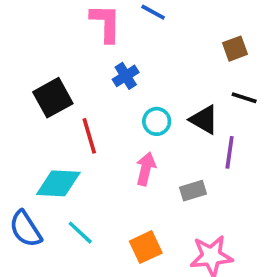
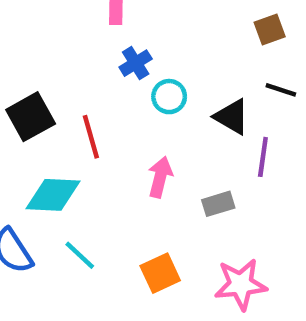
black square: (53, 98) -> (31, 117), moved
cyan circle: (157, 121) -> (169, 97), moved

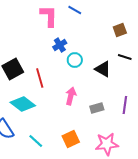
purple line: (263, 157) -> (125, 105), moved
cyan diamond: (53, 195) -> (23, 104), turned 35
cyan line: (80, 255) -> (36, 141), moved

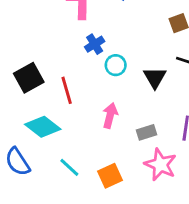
black triangle: (103, 69) -> (155, 78), turned 30
cyan line: (36, 141) -> (69, 167), moved
pink star: (107, 144) -> (160, 165), moved, turned 30

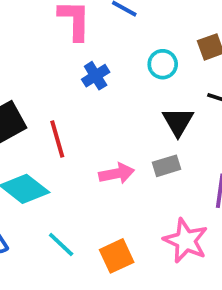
cyan circle: (116, 65) -> (163, 64), moved
pink arrow: (110, 116) -> (117, 174), turned 65
gray rectangle: (146, 132) -> (166, 166), moved

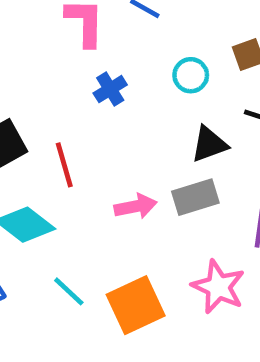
black triangle: (178, 122) -> (209, 144), turned 40
gray rectangle: (166, 166) -> (195, 197), size x1.4
orange square: (117, 256) -> (136, 305), size x1.4

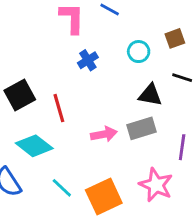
black triangle: (209, 144) -> (150, 95), turned 30

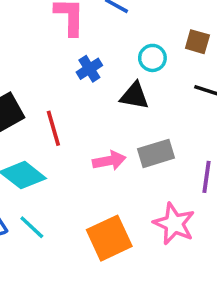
brown square: (175, 38) -> (197, 42), turned 36
black triangle: (150, 95) -> (134, 96), moved
cyan line: (62, 188) -> (32, 227), moved

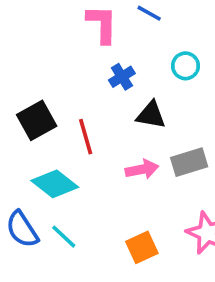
black triangle: (134, 96) -> (151, 115), moved
orange square: (109, 238) -> (142, 247), size x0.7

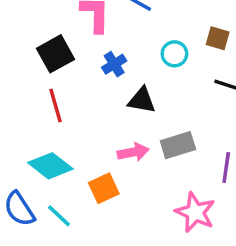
black square: (37, 120) -> (56, 54), moved
red line: (86, 137) -> (56, 106), moved
orange square: (142, 247) -> (104, 188), moved

